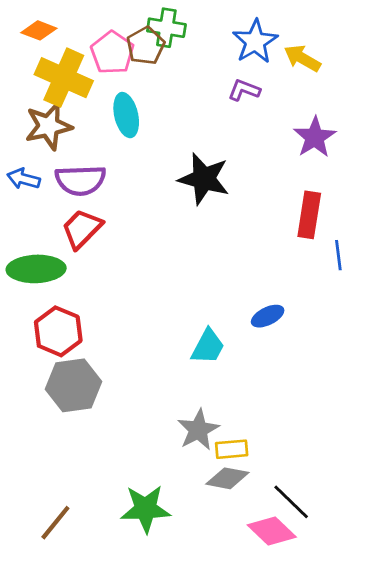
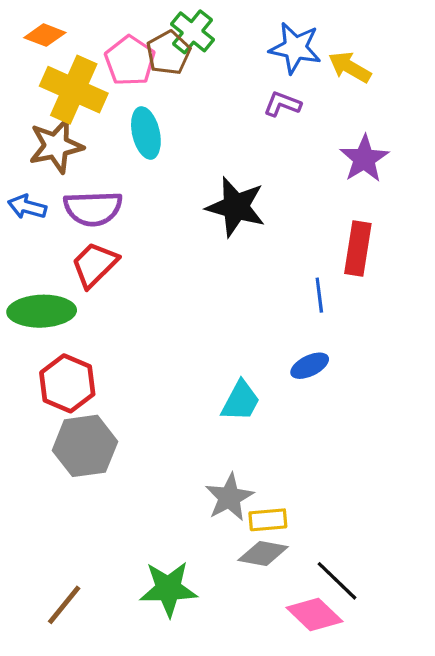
green cross: (166, 28) -> (192, 32), turned 30
blue star: (255, 42) -> (295, 48), turned -30
blue line: (338, 255) -> (319, 295), moved

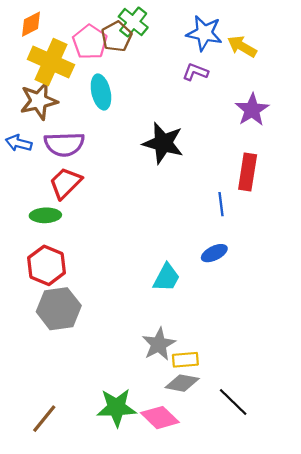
orange diamond: (45, 35) -> (31, 24), turned -48
green ellipse: (42, 311) -> (45, 215), moved, size x0.7
pink diamond: (314, 614) -> (160, 418), moved

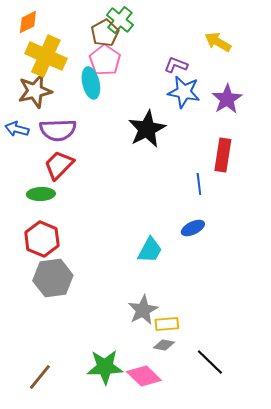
blue star: (204, 33) -> (184, 92), moved
pink pentagon: (90, 42) -> (105, 60), moved
black star: (163, 143) -> (147, 129), turned 30
gray diamond: (182, 383) -> (164, 345), size x0.7

